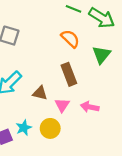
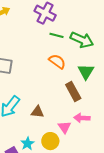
brown rectangle: (69, 74) -> (73, 91), moved
pink triangle: (62, 105) -> (64, 127), moved

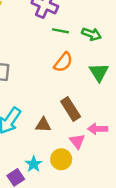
green arrow: (82, 40) -> (91, 34), size x0.7
orange semicircle: (57, 61) -> (63, 62), turned 96
brown rectangle: (73, 91) -> (71, 109), moved

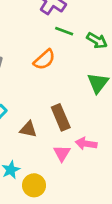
orange semicircle: (63, 62) -> (44, 60), moved
yellow circle: (61, 159) -> (34, 185), moved

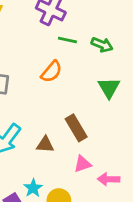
pink arrow: (86, 144) -> (109, 179), moved
pink triangle: (62, 153) -> (83, 164), turned 48

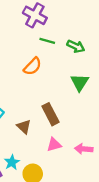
brown triangle: (45, 145) -> (24, 127), turned 35
pink arrow: (109, 179) -> (84, 149), moved

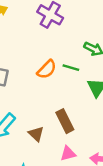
green line: (47, 41) -> (71, 68), moved

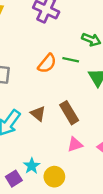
brown triangle: (36, 134) -> (38, 114), moved

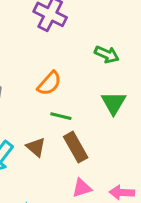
green line: (71, 60) -> (61, 116), moved

